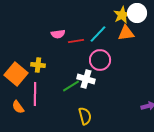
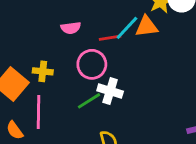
orange triangle: (126, 33) -> (147, 26), moved
red line: (76, 41) -> (110, 38), moved
pink circle: (100, 60) -> (92, 64), moved

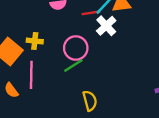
pink circle: (92, 64) -> (76, 48), moved
white cross: (110, 91) -> (106, 26), moved, turned 30

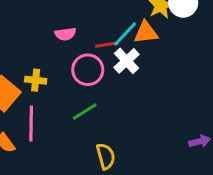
pink circle: (76, 48) -> (88, 70), moved

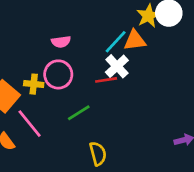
red line: (107, 44) -> (106, 80), moved
pink circle: (88, 70) -> (58, 74), moved
pink line: (31, 123) -> (30, 124), turned -40

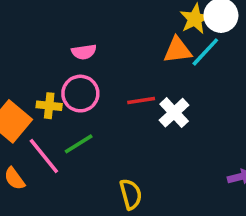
cyan line: (116, 42) -> (205, 52), moved
white cross: (117, 66) -> (174, 113), moved
green line: (79, 113) -> (79, 144), moved

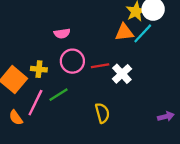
pink circle: (80, 94) -> (72, 61), moved
pink line: (44, 156) -> (35, 103), turned 65
yellow semicircle: (131, 194) -> (102, 113), moved

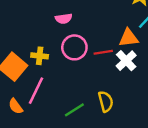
orange triangle: (124, 32) -> (128, 38), moved
green line: (59, 95) -> (74, 110), moved

